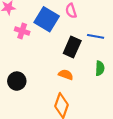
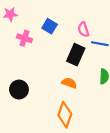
pink semicircle: (71, 11) -> (83, 29), moved
blue square: (47, 19) -> (50, 26), size x0.6

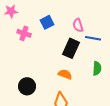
blue square: (50, 26) -> (47, 22), turned 32
black circle: (19, 90) -> (27, 86), moved

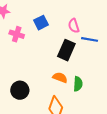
green semicircle: (97, 68) -> (78, 84), moved

